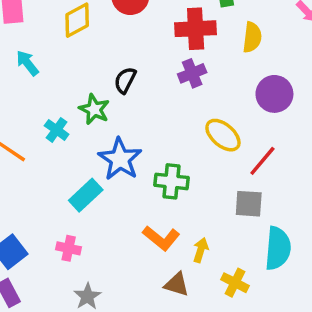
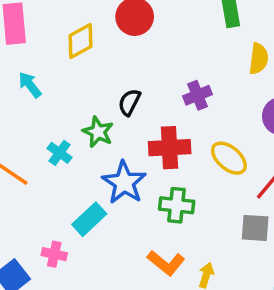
red cross: (196, 29) -> (170, 148), moved
pink cross: (69, 248) -> (54, 254), moved

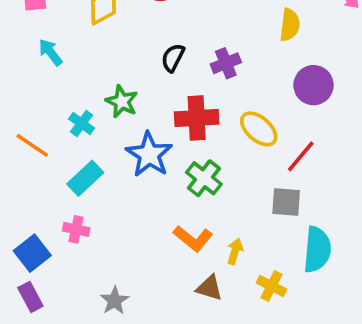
black semicircle: (129, 102) -> (173, 58), moved
green cross: (177, 205) -> (204, 178), turned 32
cyan rectangle: (89, 219) -> (85, 178), moved

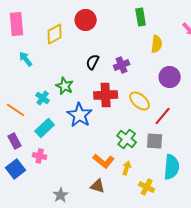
green cross: (204, 178) -> (127, 139), moved
brown triangle: (209, 288) -> (98, 186), moved
purple rectangle: (30, 297) -> (15, 141), moved

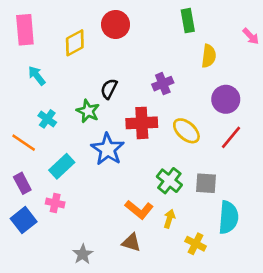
black semicircle: (93, 62) -> (109, 89), moved
cyan cross: (43, 98) -> (47, 119), moved
red line: (163, 116) -> (231, 137), moved

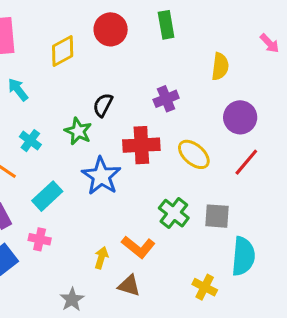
green rectangle: (188, 21) -> (166, 25), moved
yellow arrow: (169, 219) -> (101, 258), moved

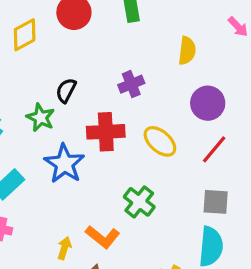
gray square: (217, 216) -> (216, 202), moved

